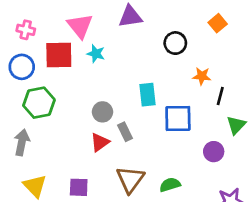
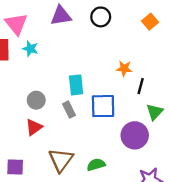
orange square: (218, 23) -> (150, 22), moved
black circle: (175, 43) -> (101, 17), moved
gray rectangle: (125, 132) -> (69, 110), moved
purple circle: (214, 152) -> (135, 135), size x1.5

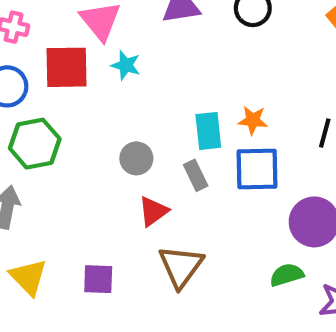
orange star: (124, 69) -> (253, 120), moved
red triangle: (34, 127) -> (153, 211), moved
green semicircle: (96, 165) -> (287, 275), moved

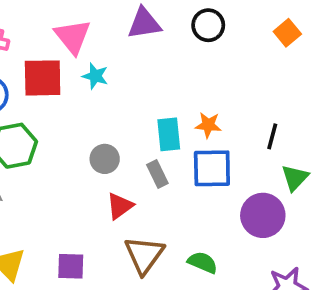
green semicircle: (287, 275) -> (203, 262), moved, turned 40

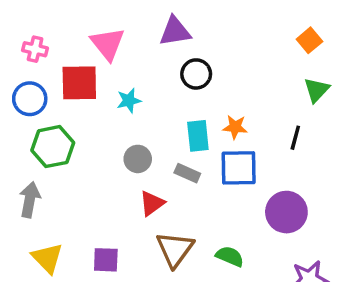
black circle: (208, 25) -> (196, 74), moved
cyan star: (95, 76) -> (129, 101), moved, turned -30
gray rectangle: (157, 174) -> (187, 173), turned -40
green triangle: (295, 178) -> (317, 90), moved

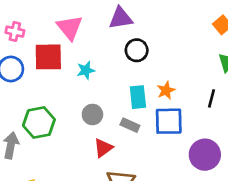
orange star: (235, 127) -> (166, 90), turned -30
green hexagon: (53, 147) -> (39, 123), moved

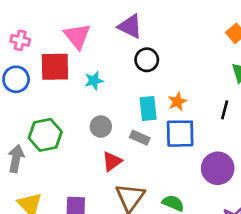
purple triangle: (121, 18) -> (130, 26), turned 35

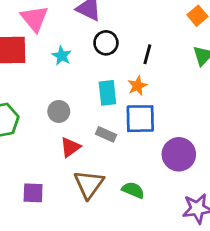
cyan star: (94, 81) -> (62, 56), moved, turned -30
black line: (225, 110) -> (147, 54), moved
gray rectangle: (140, 138) -> (106, 134), moved

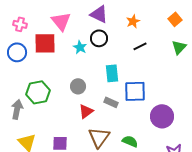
black circle: (106, 43) -> (99, 38), moved
black line: (147, 54) -> (140, 46), turned 48
orange star: (137, 86) -> (133, 21), moved

